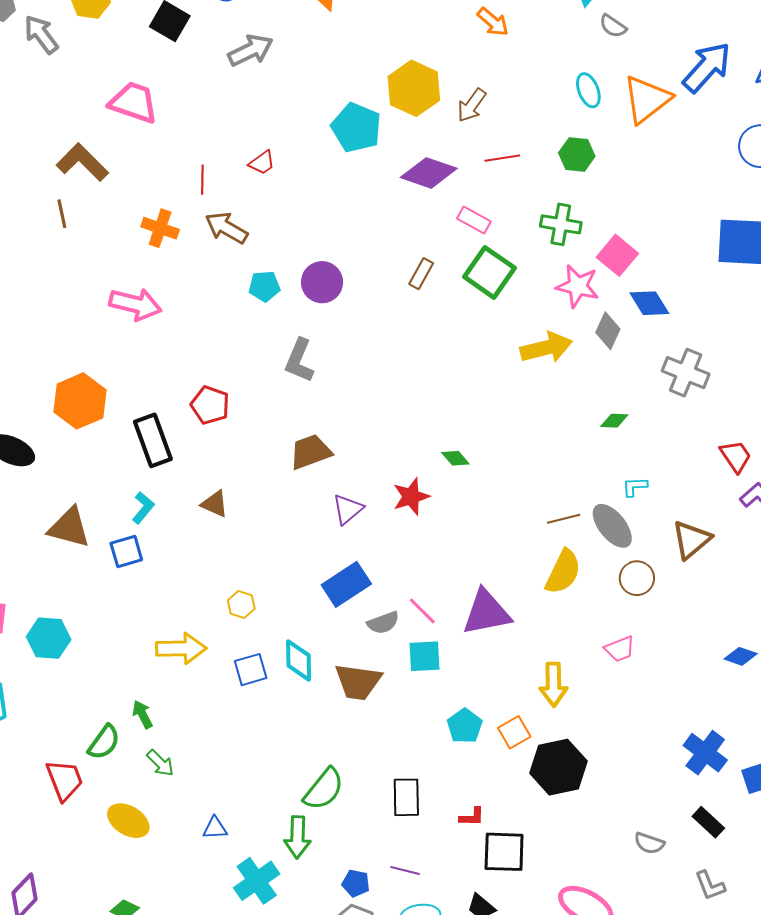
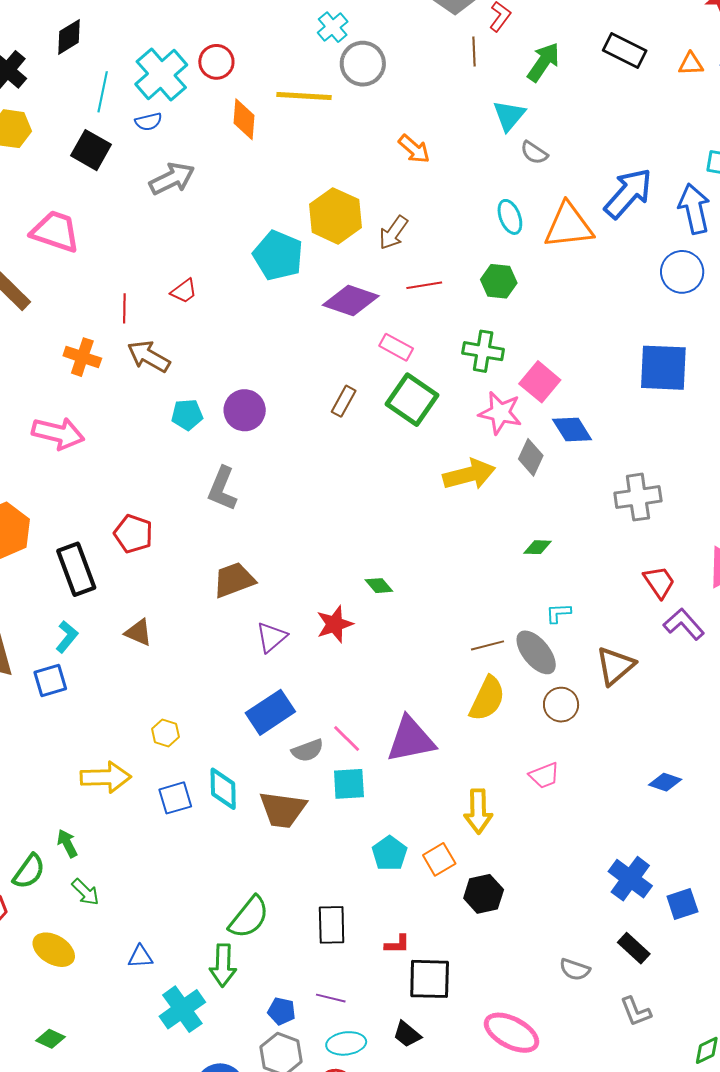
orange triangle: (647, 99) -> (568, 226), turned 32
gray cross: (686, 373) -> (638, 497), moved, turned -30
black hexagon: (558, 767) -> (484, 894), size x0.7

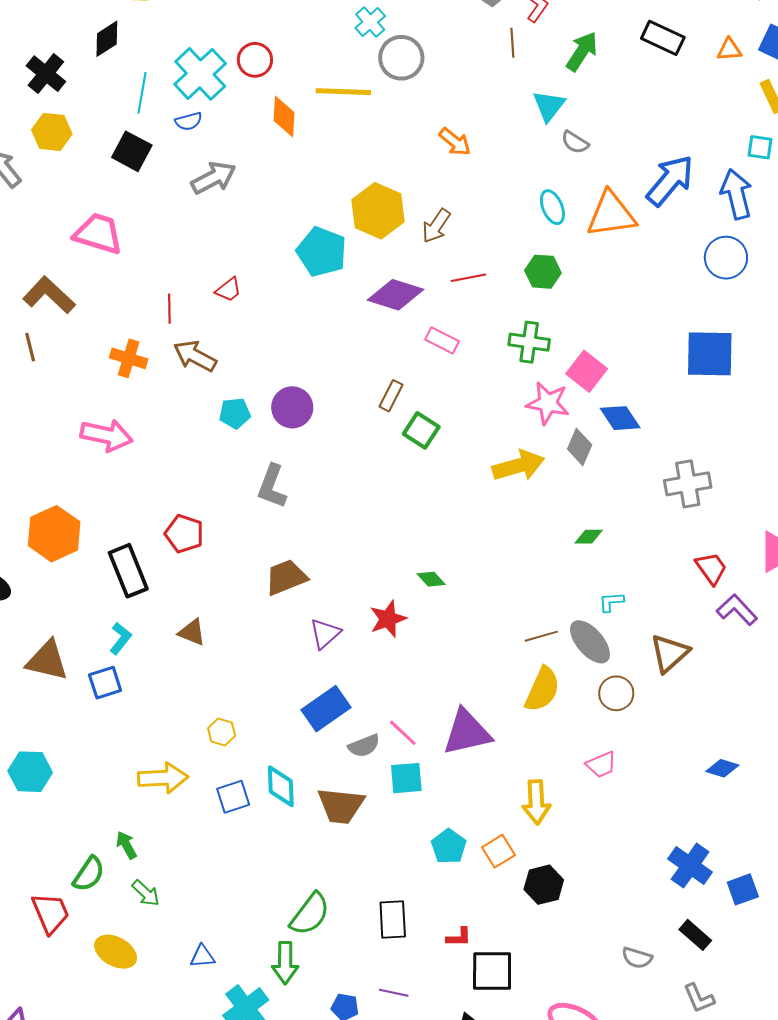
green square: (412, 400) -> (421, 430), moved, size x0.7

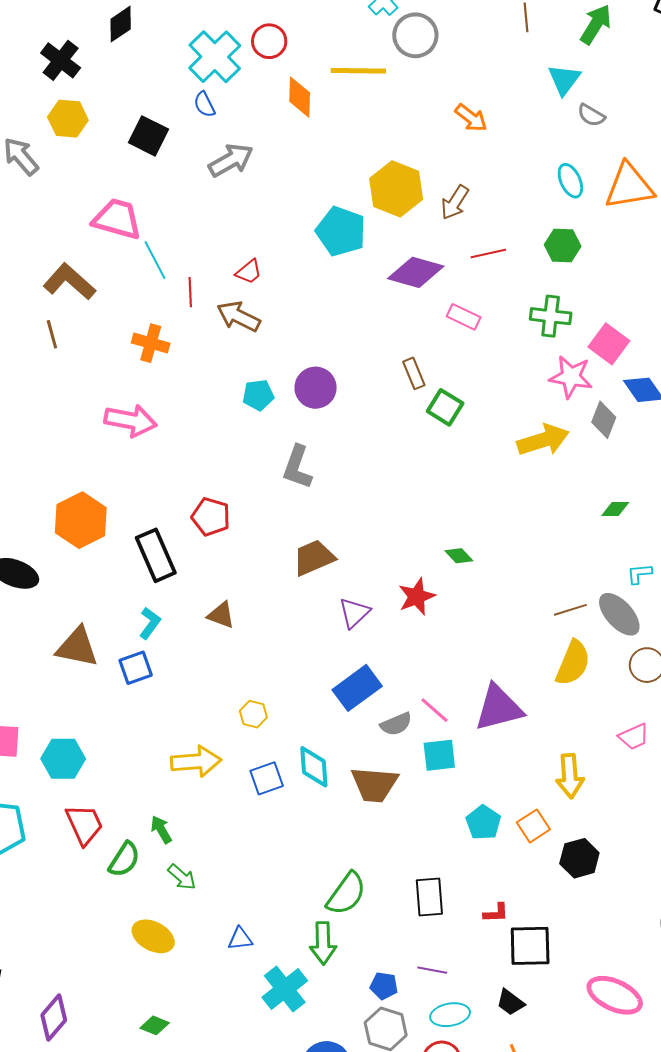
cyan line: (142, 93) -> (155, 260), moved, turned -36
blue semicircle: (189, 121) -> (204, 104), turned 80
brown arrow: (195, 356) -> (238, 316), moved
brown rectangle: (391, 396) -> (414, 373), turned -48
red trapezoid: (51, 913) -> (84, 824), moved

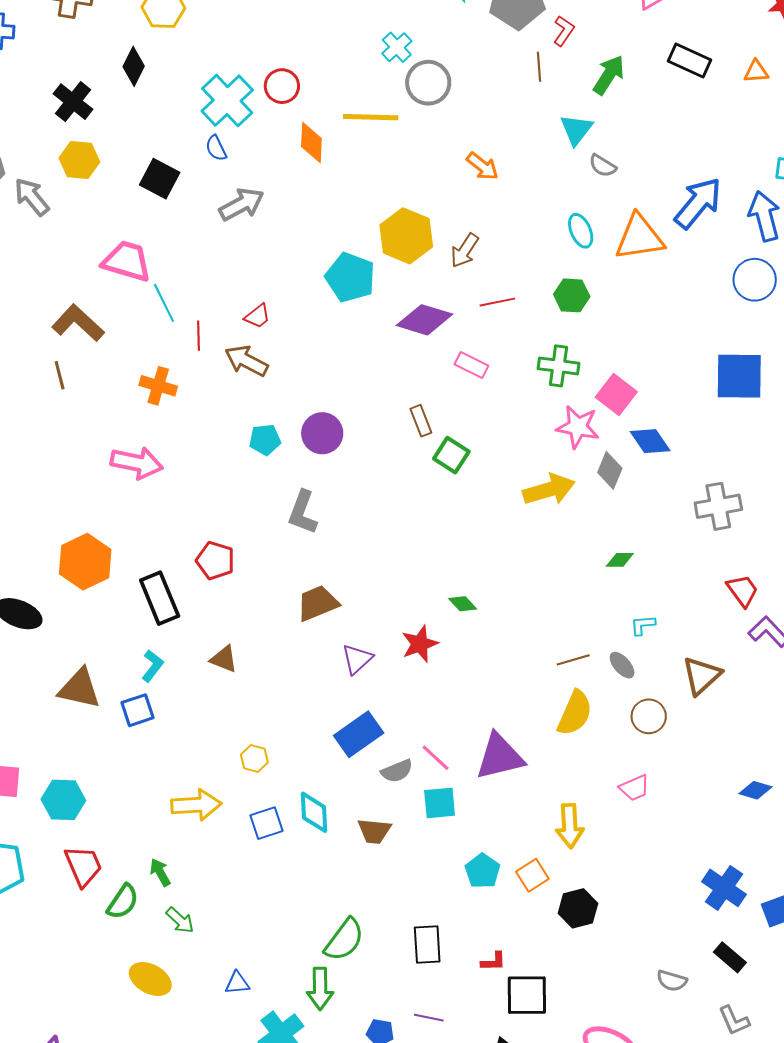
black diamond: (121, 24) -> (134, 66), turned -30
gray ellipse: (619, 614) -> (622, 665), size x0.6
brown trapezoid: (374, 784) -> (374, 831), size x0.7

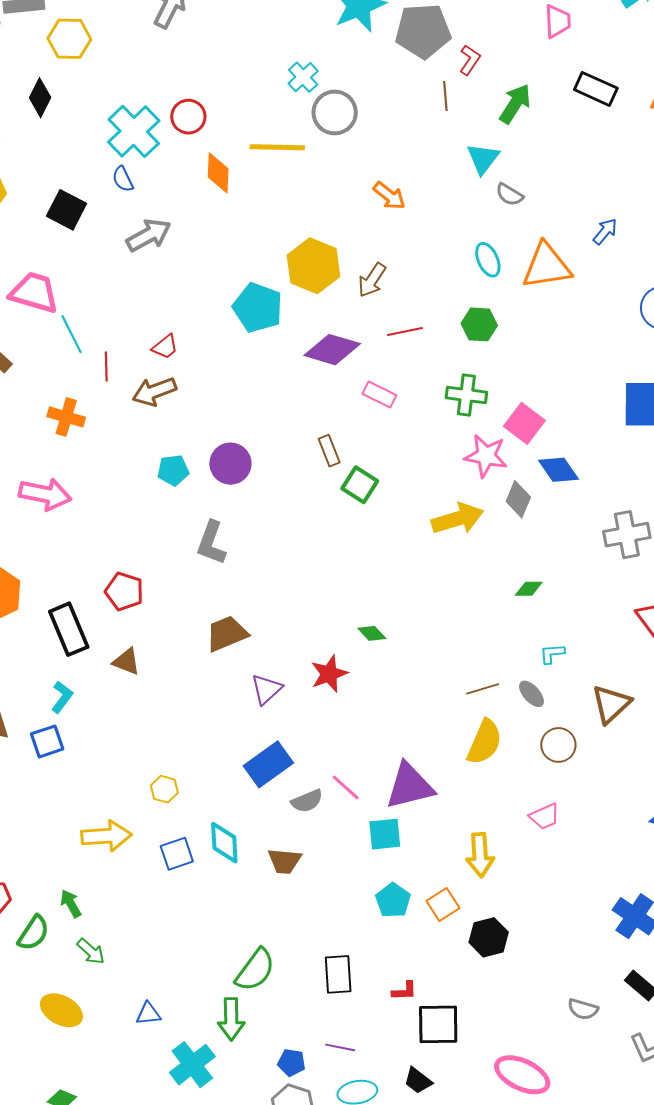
blue arrow: (698, 203) -> (605, 231), size x0.5
brown arrow: (246, 361) -> (154, 391), turned -48
brown triangle: (224, 659) -> (126, 662), moved
cyan square: (440, 803) -> (385, 834), moved

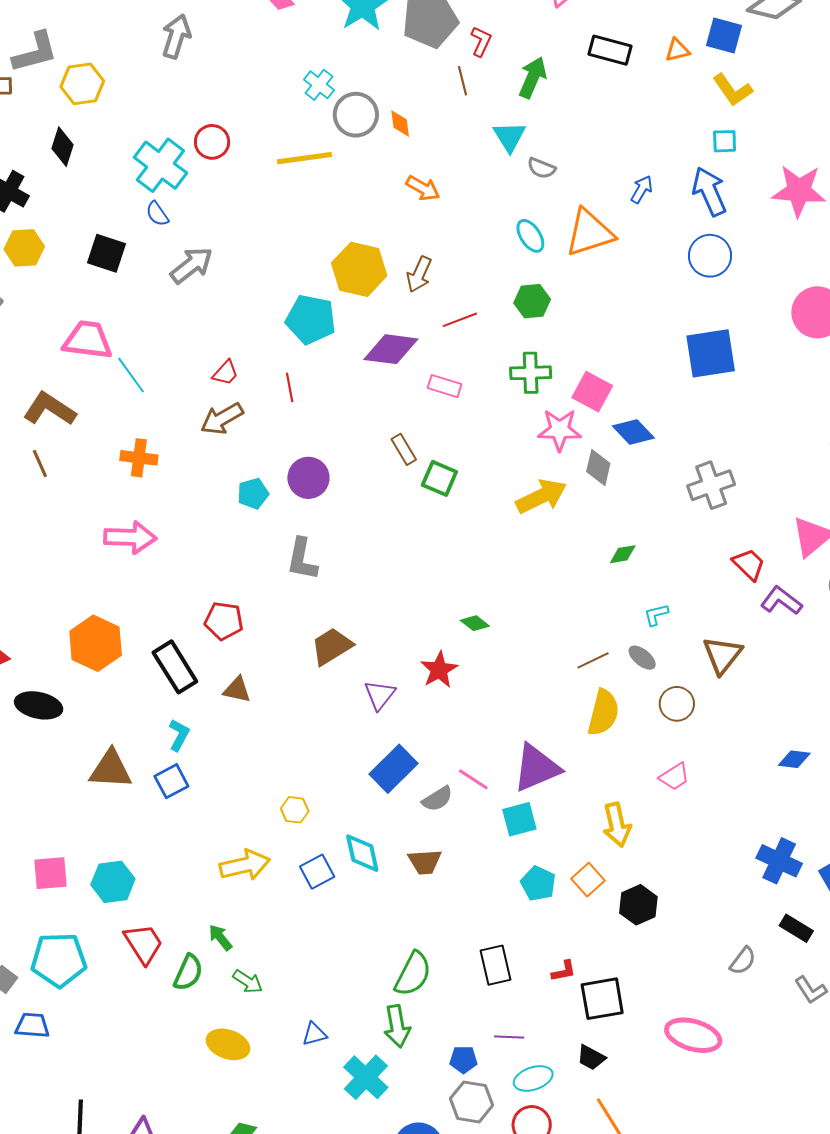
orange diamond: (218, 173) -> (400, 123), moved, size x0.7
red line: (106, 367) -> (290, 387), moved
gray semicircle: (583, 1009) -> (743, 961), turned -60

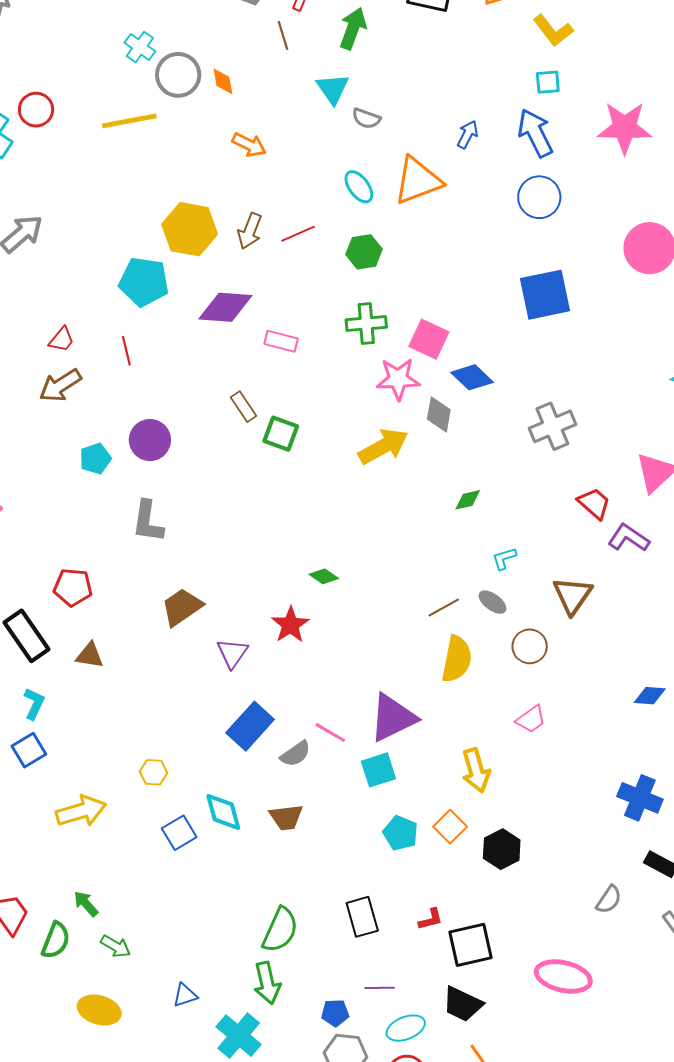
red line: (460, 320) -> (298, 234), moved
yellow arrow: (245, 865) -> (81, 811), moved
black trapezoid: (591, 1057) -> (462, 1004), size x1.4

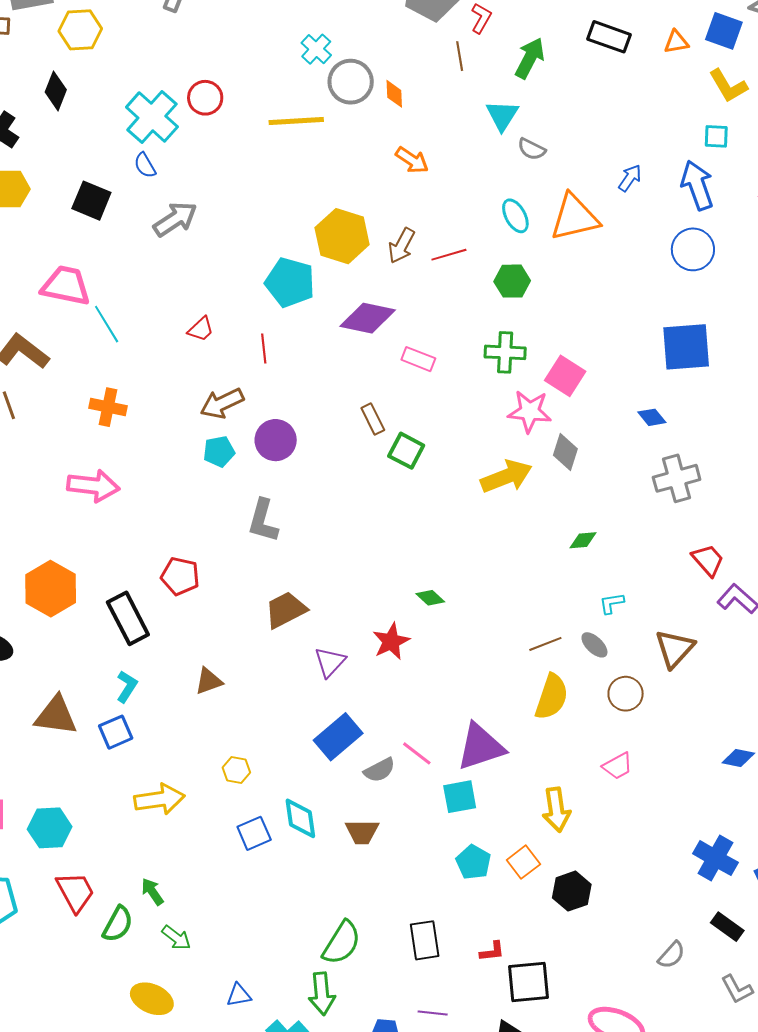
blue diamond: (472, 377) -> (652, 417), moved, size x0.7
brown arrow: (60, 385) -> (222, 403), moved
brown triangle: (90, 655) -> (209, 681), moved, turned -36

